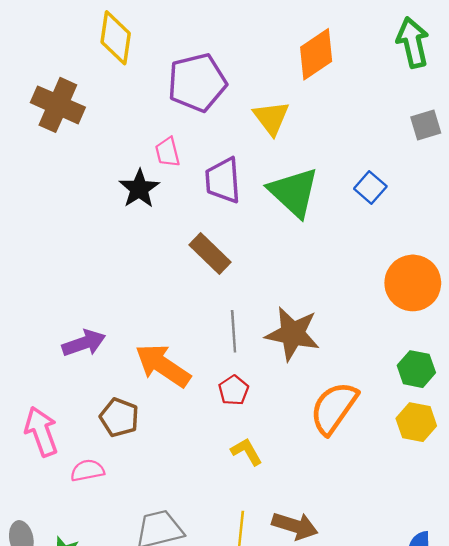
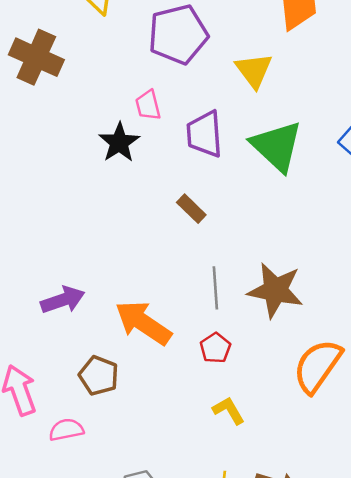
brown rectangle: (210, 254) -> (191, 209), size x0.7

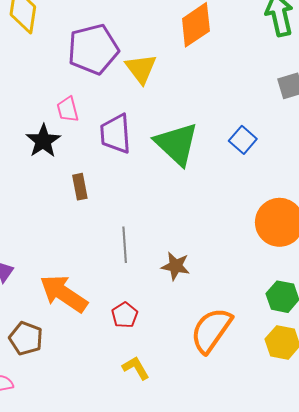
yellow triangle: (254, 70) -> (141, 69), moved
brown rectangle: (191, 209) -> (80, 187), moved, turned 35
gray line: (215, 288) -> (125, 245), moved
brown star: (275, 290) -> (176, 266), size x0.6

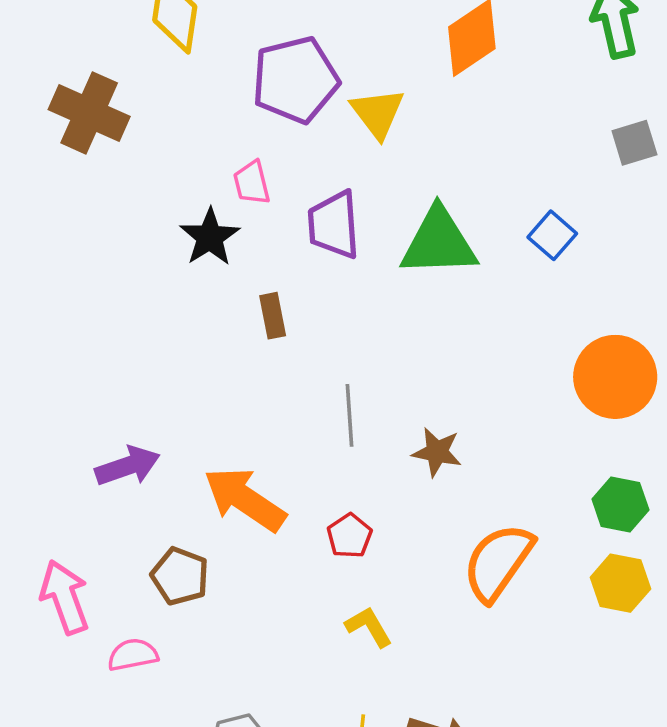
green triangle: (177, 144) -> (439, 242), turned -45

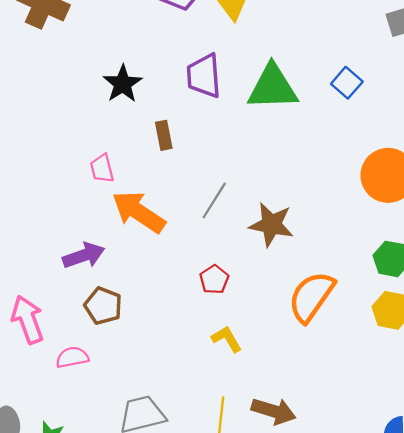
pink trapezoid: (252, 183) -> (102, 169), moved
gray line: (350, 415) -> (214, 201), turned 36
brown star: (437, 452) -> (271, 225), size x1.4
purple arrow: (128, 466) -> (84, 255), moved
orange arrow: (245, 499) -> (139, 212), moved

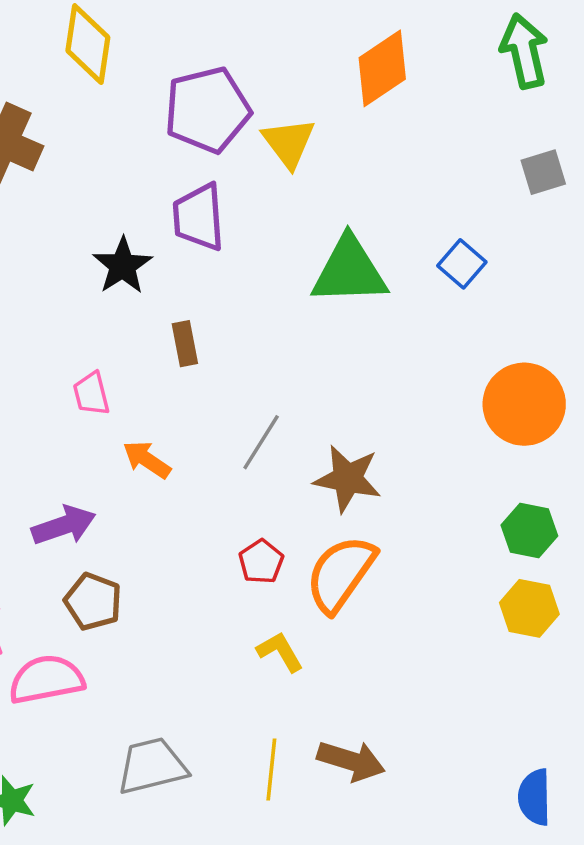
purple trapezoid: (204, 76) -> (199, 217), moved
orange arrow: (139, 212) -> (147, 460), size x0.6
orange semicircle: (311, 297) -> (341, 574), moved
pink semicircle: (72, 357) -> (46, 679), size x1.5

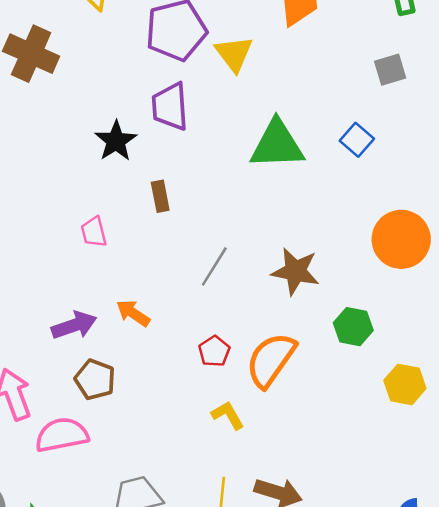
gray square: (543, 172) -> (390, 70), moved
orange arrow: (147, 460) -> (133, 313), moved
brown star: (348, 479) -> (295, 271), moved
green hexagon: (529, 531) -> (353, 327), moved

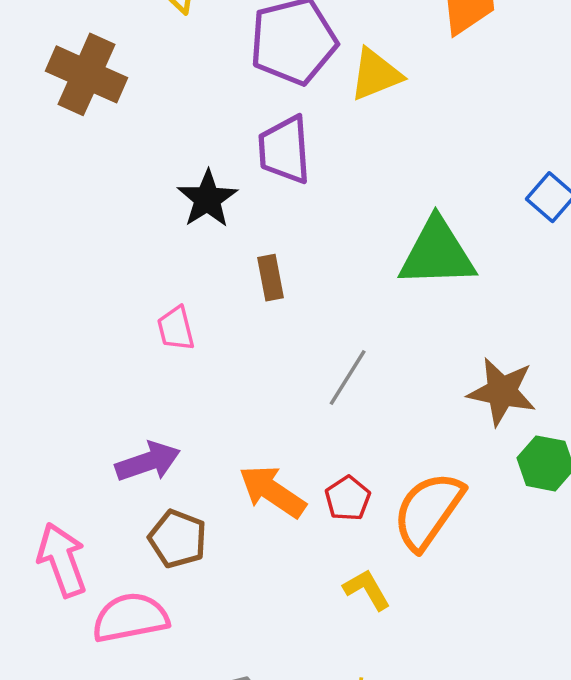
yellow triangle: (234, 54) -> (376, 74), turned 45
green triangle: (277, 145) -> (437, 253), moved
brown star: (295, 271) -> (502, 392), moved
orange arrow: (133, 313) -> (272, 491), moved, size x1.4

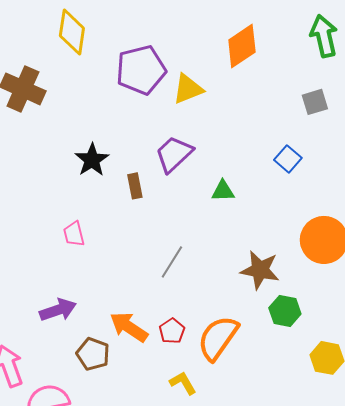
purple trapezoid: (285, 150) -> (174, 154), moved, turned 51
green triangle: (437, 253) -> (223, 191), size x0.5
brown rectangle: (271, 278) -> (135, 186), moved
brown pentagon: (178, 539) -> (93, 354), moved

